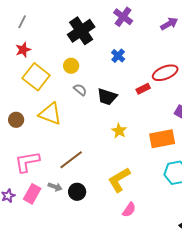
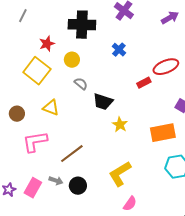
black cross: (81, 31) -> (82, 25), turned 36
red star: (23, 50) -> (47, 44), moved
black trapezoid: (107, 97) -> (103, 102), moved
yellow triangle: (50, 114) -> (51, 108), size x0.7
pink L-shape: (27, 162) -> (35, 142), moved

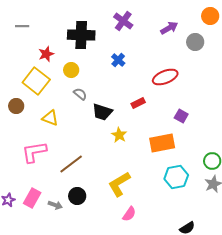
gray line: (23, 16) -> (22, 26), turned 64
red rectangle: (144, 83) -> (138, 103), moved
brown circle: (17, 114) -> (16, 106), moved
gray arrow: (56, 181) -> (55, 205), moved

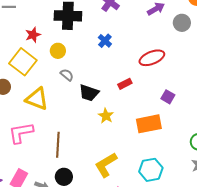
yellow triangle: (50, 118) -> (37, 99), size x1.4
brown line: (71, 164) -> (58, 145), turned -50
cyan hexagon: (176, 177) -> (151, 170), moved

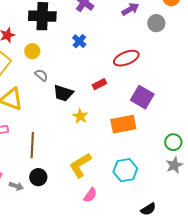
purple square: (168, 97) -> (142, 97), size x1.6

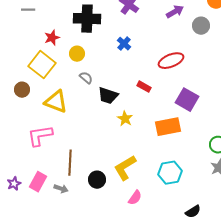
red rectangle: (99, 84) -> (144, 87), turned 56
brown line: (32, 145) -> (70, 163), moved
black circle: (38, 177) -> (97, 180), moved

